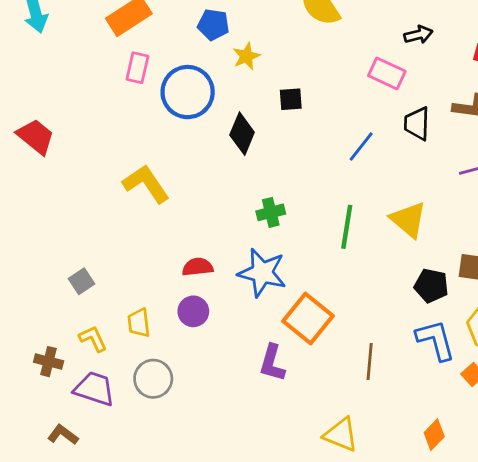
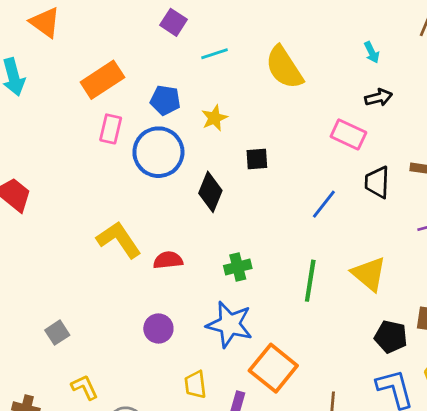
blue pentagon: (213, 25) -> (165, 100), moved
red semicircle: (198, 267) -> (168, 260), moved
purple circle: (193, 311) -> (158, 328), moved
yellow trapezoid: (139, 323) -> (195, 385), moved
yellow L-shape: (93, 339) -> (85, 387), moved

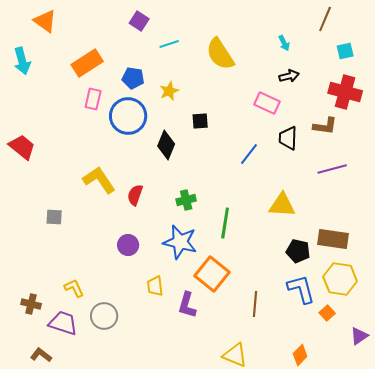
red semicircle: (168, 260) -> (135, 195), turned -65
yellow triangle: (369, 274) -> (282, 205), turned -36
green line: (310, 281) -> (225, 223), moved
gray square: (57, 333) -> (54, 217), moved, turned 36

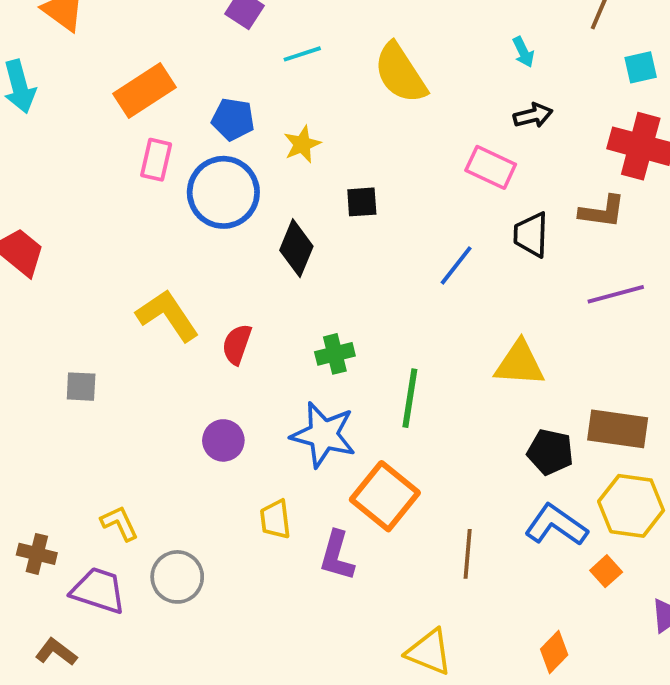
blue L-shape: (301, 289) -> (556, 525), turned -40

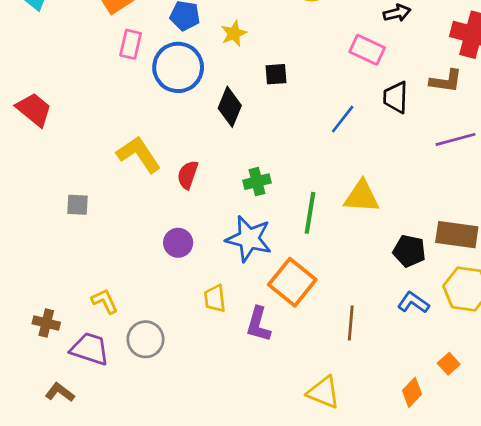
yellow triangle: (520, 364) -> (362, 197), moved
blue L-shape: (556, 525) -> (413, 303), size x0.7
orange square: (606, 571) -> (449, 364), moved

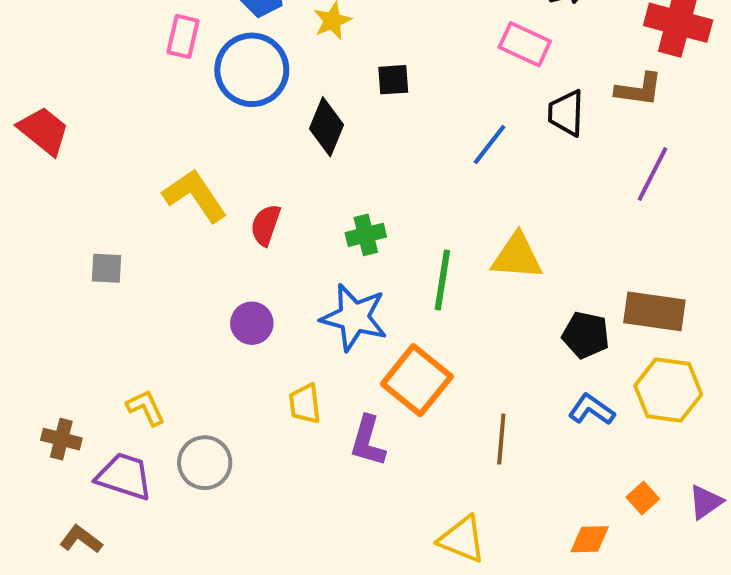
purple line: (455, 139) -> (653, 174), turned -48
orange diamond: (412, 392) -> (590, 539), turned 44

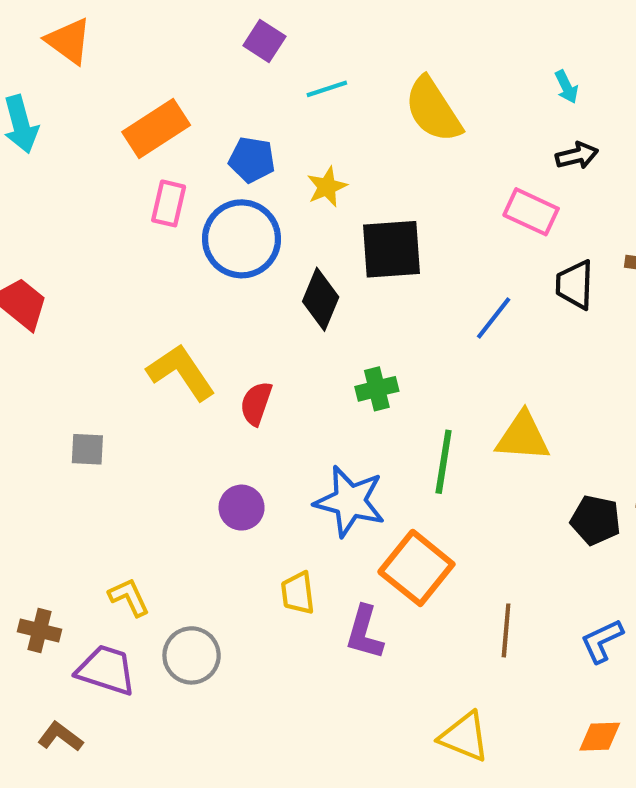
black square: (393, 80) -> (391, 249), size x1.8
green cross: (366, 235) -> (377, 389), moved
blue L-shape: (592, 410) -> (602, 641), moved, turned -60

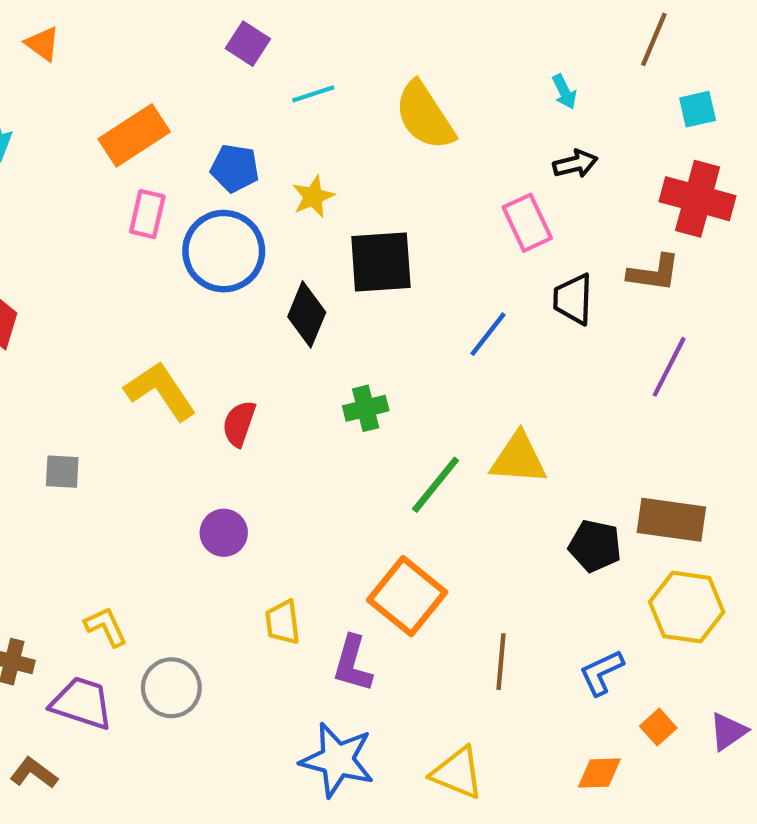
orange triangle: (69, 41) -> (43, 44), size x0.7
pink rectangle: (531, 212) -> (527, 223), turned 40
green line: (444, 462) -> (436, 485), turned 30
blue star: (350, 501) -> (337, 760), moved

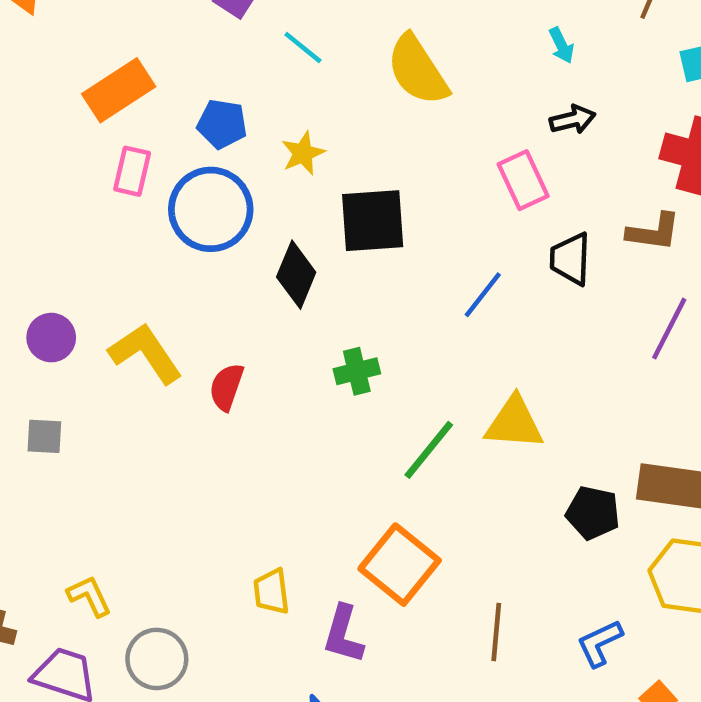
cyan line: (313, 94) -> (303, 48), turned 57
purple circle: (224, 533) -> (51, 338), moved

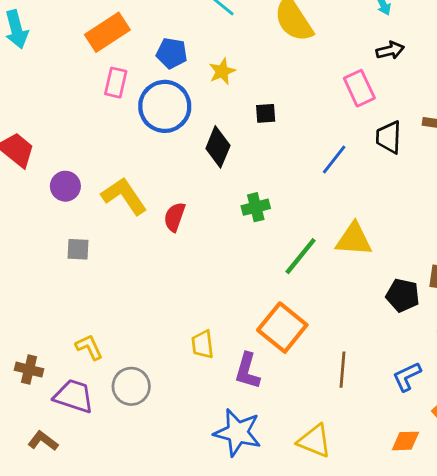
black square: (373, 221) -> (266, 113), size x0.5
gray square: (44, 436) -> (78, 249), moved

